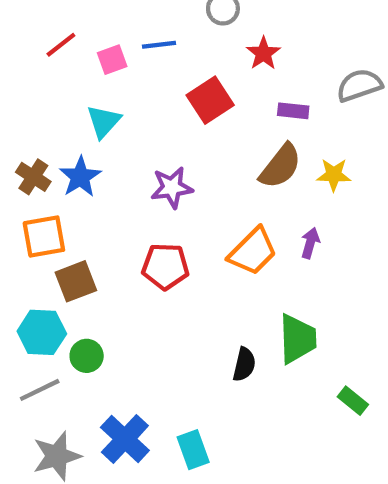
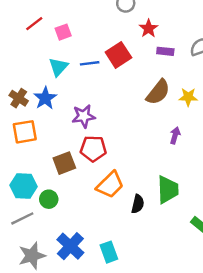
blue line: (159, 45) -> (90, 63), moved
purple rectangle: (293, 111) -> (165, 51), moved
purple star: (172, 188) -> (84, 116), moved
orange trapezoid: (253, 251) -> (110, 185), moved
brown square: (76, 281) -> (64, 163), moved

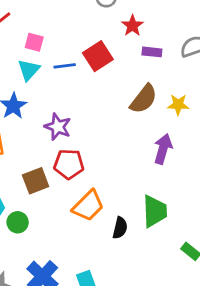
pink square: (63, 32) -> (34, 42), moved, turned 35
purple star: (84, 116) -> (58, 127), turned 30
purple arrow: (175, 135) -> (163, 149), size x1.5

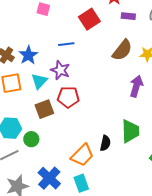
blue line: (65, 66) -> (66, 44), moved
cyan triangle: (29, 70) -> (39, 81), moved
orange trapezoid: (88, 206) -> (82, 155), moved

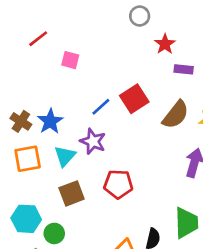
red square: (89, 19) -> (134, 99), moved
blue line: (66, 44) -> (101, 107), turned -35
red pentagon: (68, 97) -> (118, 184), moved

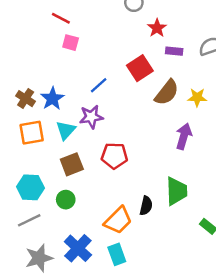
red line: (38, 39) -> (61, 18), moved, turned 66
red square: (134, 99) -> (140, 68), moved
purple star: (93, 141) -> (91, 117), turned -30
green circle: (54, 233) -> (66, 200), moved

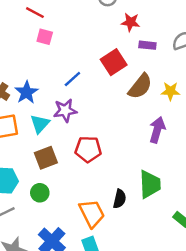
red star: (157, 28) -> (131, 22), turned -30
orange trapezoid: (118, 220) -> (92, 213), turned -72

